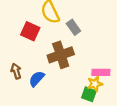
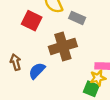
gray rectangle: (73, 27) -> (77, 18), turned -32

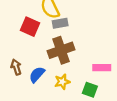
gray rectangle: (77, 18) -> (60, 23), moved, turned -32
yellow star: (98, 78) -> (62, 82), moved

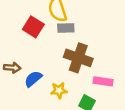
brown cross: (61, 50) -> (78, 58), moved, turned 30
brown arrow: (16, 67) -> (12, 68), turned 104

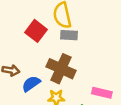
brown cross: (78, 58) -> (61, 69), moved

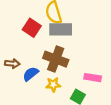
gray rectangle: (69, 35) -> (61, 29), size x1.5

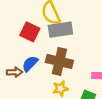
blue semicircle: (31, 74) -> (30, 64), moved

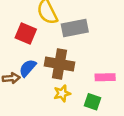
gray rectangle: (60, 30) -> (75, 28), moved

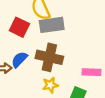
gray rectangle: (75, 28) -> (52, 25), moved

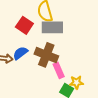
pink rectangle: (91, 72) -> (59, 70), moved, turned 56
yellow star: (50, 85) -> (76, 82), moved

